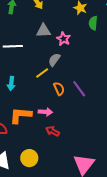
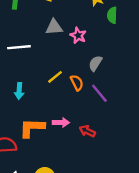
gray semicircle: (54, 60) -> (95, 63), moved
orange semicircle: (59, 89) -> (77, 83), moved
red arrow: (53, 131) -> (87, 131), moved

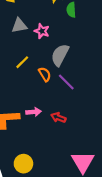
gray semicircle: (95, 63) -> (60, 55), size x1.5
yellow line: (55, 77) -> (22, 62), moved

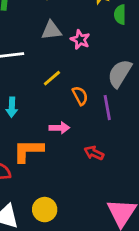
gray semicircle: (60, 55) -> (120, 73), moved
purple line: (66, 82) -> (107, 108), turned 30
pink arrow: (34, 112) -> (59, 128), moved

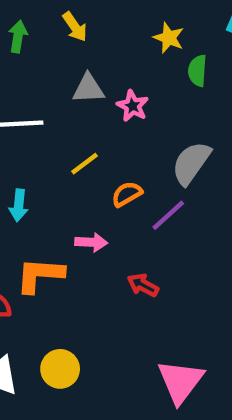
orange semicircle: (80, 96) -> (127, 194), turned -96
purple line: (107, 108) -> (168, 215), turned 55

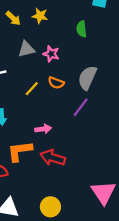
yellow star: (169, 38) -> (40, 16), moved
orange semicircle: (127, 194) -> (56, 83), moved, turned -119
red arrow: (143, 285) -> (53, 158), moved, size x1.5
yellow circle: (60, 369) -> (50, 207), moved

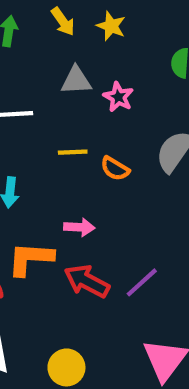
orange semicircle: (56, 83) -> (115, 169), moved
yellow line: (32, 89) -> (73, 152), turned 35
purple line: (81, 107) -> (142, 282), moved

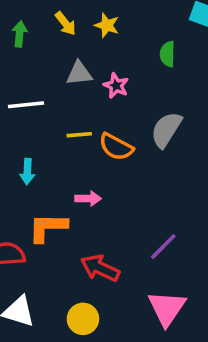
orange semicircle: (115, 169) -> (116, 147), size x1.4
red arrow: (87, 281) -> (100, 268), moved
purple line: (142, 282) -> (163, 247), moved

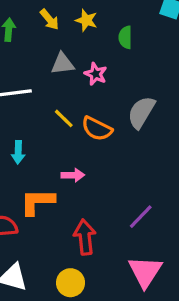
green semicircle: (167, 54) -> (125, 37), moved
yellow line: (79, 135) -> (64, 118), turned 50
red arrow: (100, 268) -> (85, 237), turned 60

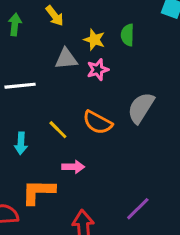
yellow star: (86, 20) -> (94, 40), moved
pink star: (96, 74) -> (98, 70), turned 30
yellow line: (64, 118) -> (58, 130), moved

